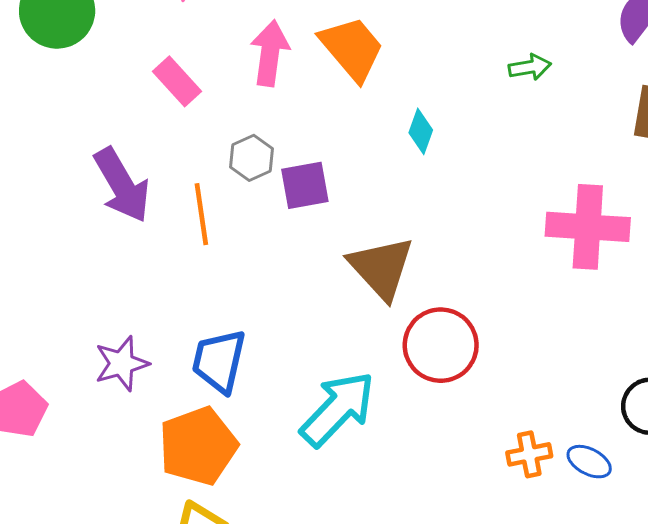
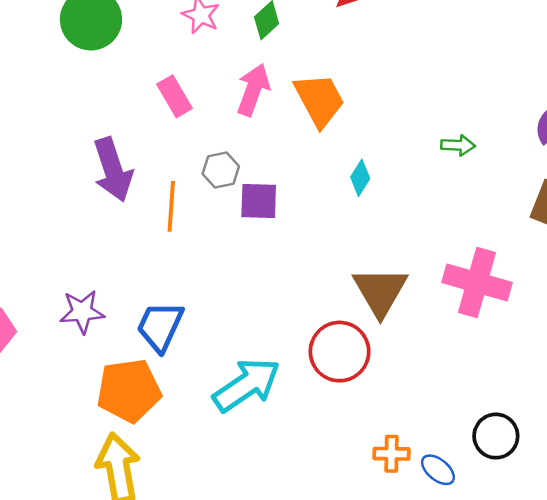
brown triangle: (381, 268) -> (380, 291), moved

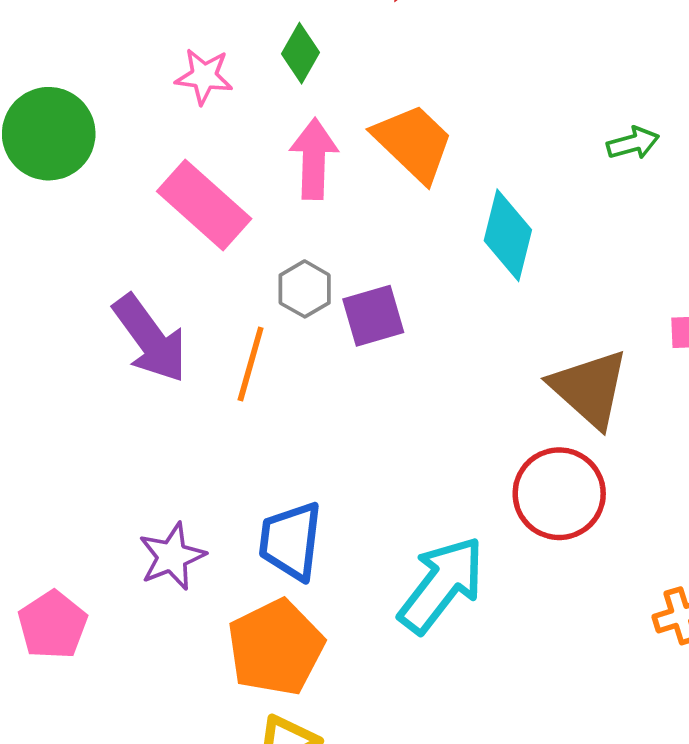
pink rectangle: (174, 96) -> (204, 205), size x1.5
cyan diamond: (360, 178) -> (508, 235), size x1.6
orange line: (171, 206) -> (251, 364), turned 30

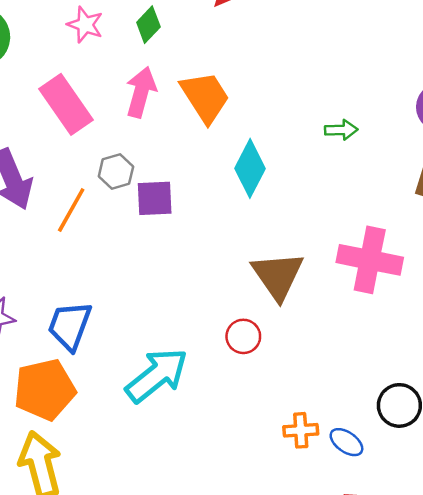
red circle: (559, 494) -> (243, 336), size x0.6

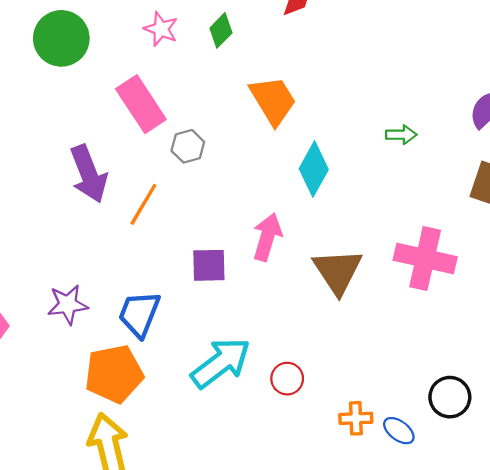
pink arrow: (141, 92) -> (267, 237), moved
gray hexagon: (116, 172) -> (188, 146), moved
purple square: (155, 198) -> (209, 265), moved
red circle: (243, 336) -> (287, 379), moved

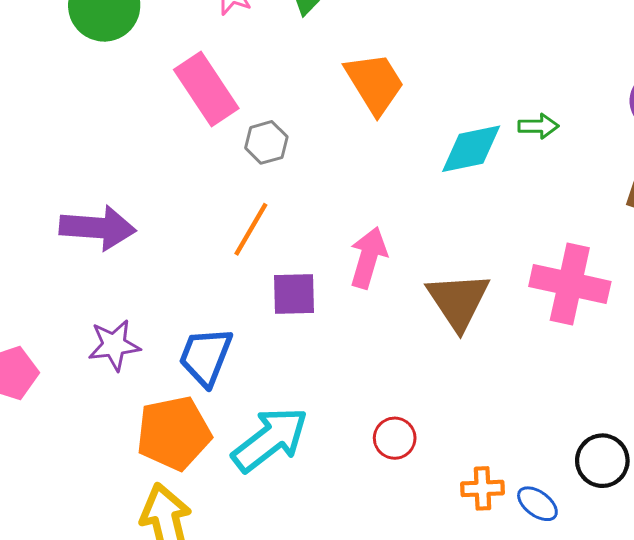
cyan diamond: (314, 169) -> (471, 149), moved, turned 50
purple arrow: (89, 174) -> (98, 228), moved, turned -64
orange line: (143, 204) -> (251, 229), moved
cyan arrow: (221, 363) -> (270, 439), moved

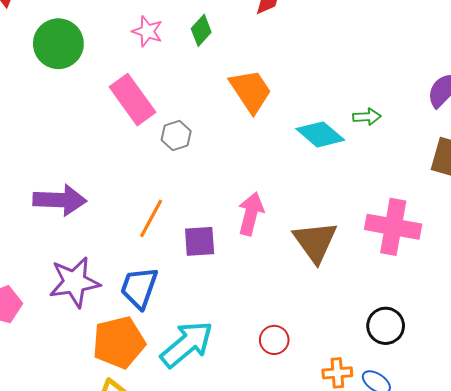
cyan diamond: (471, 149) -> (320, 134), turned 54
orange line: (251, 229) -> (151, 218), moved
purple star: (114, 345) -> (74, 282), size x1.4
black circle: (602, 461) -> (386, 326), moved

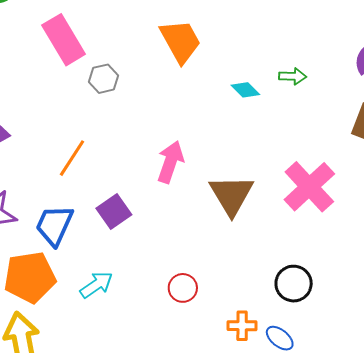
cyan diamond: (320, 134) -> (245, 90), size x0.6
pink cross: (393, 227) -> (309, 187), turned 32
purple square: (200, 241) -> (114, 211), moved, turned -36
cyan arrow: (187, 344) -> (96, 285), size x0.6

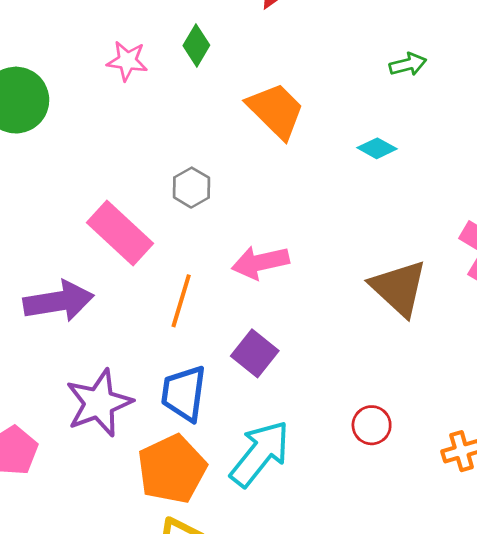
pink rectangle: (64, 40) -> (120, 233), moved
green arrow: (293, 76) -> (408, 64), moved
pink arrow: (170, 162) -> (260, 262), moved, turned -105
cyan arrow: (96, 285) -> (260, 454), size x1.6

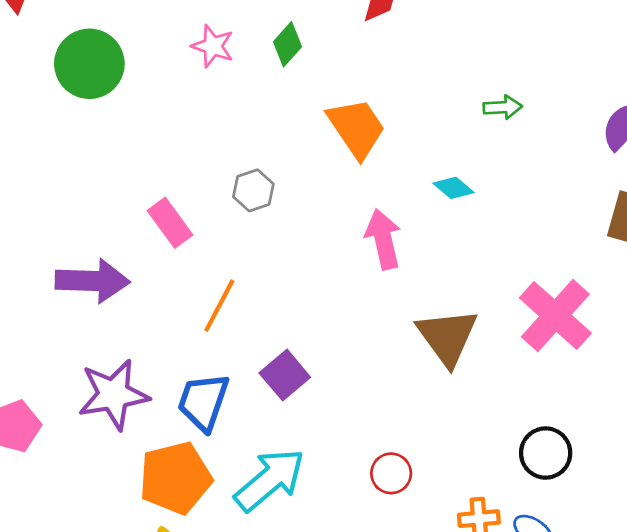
pink rectangle: (120, 233) -> (170, 223), size x0.7
pink arrow: (260, 262) -> (383, 239), moved, turned 78

